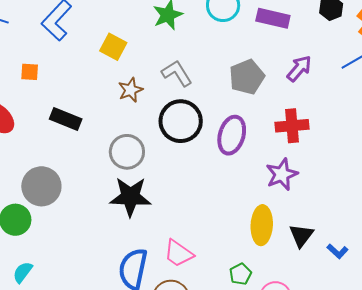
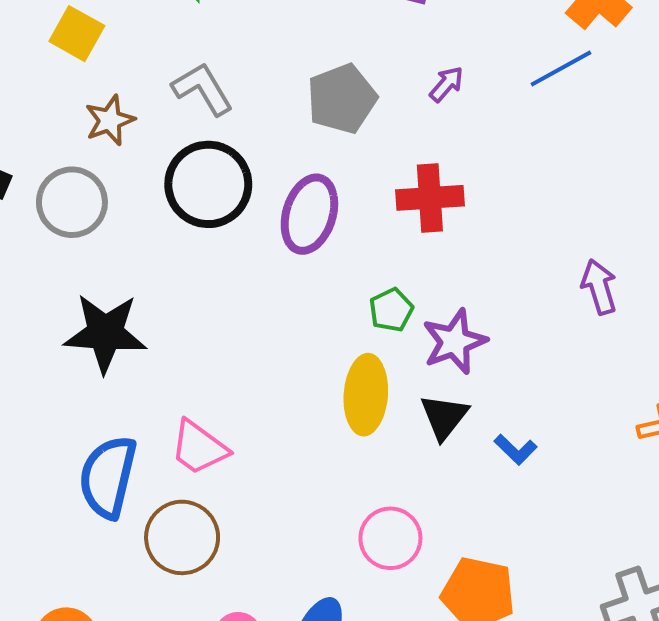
purple arrow: (299, 69) -> (446, 84), size x0.7
gray circle: (127, 152) -> (72, 202), moved
purple star: (282, 174) -> (455, 342), moved
green pentagon: (240, 274) -> (391, 310), moved

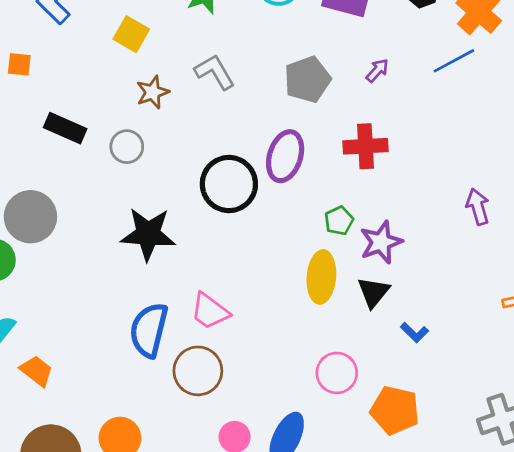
black circle: (208, 184) -> (229, 184), moved
gray circle: (72, 202) -> (127, 147), size x0.7
blue L-shape: (516, 450) -> (414, 333), moved

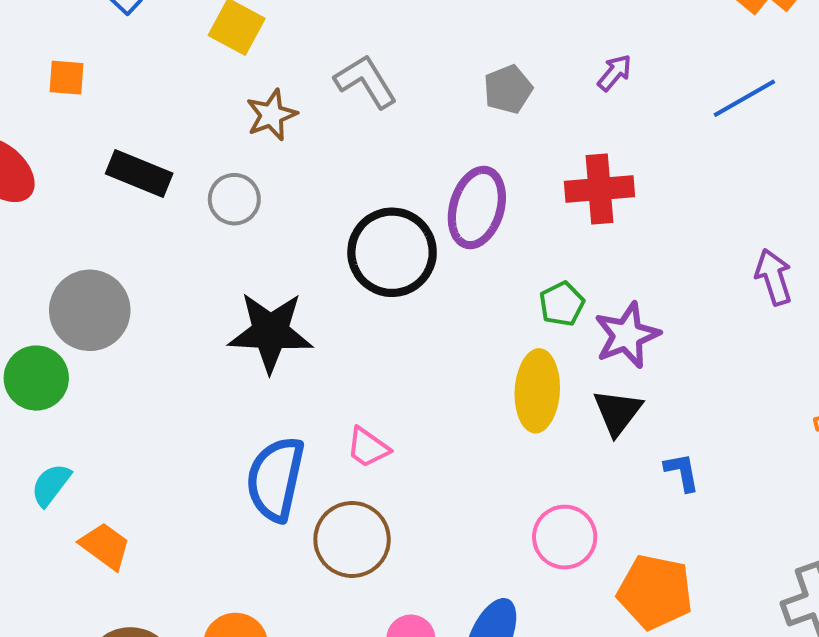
blue line: (454, 61) -> (744, 98), moved
gray pentagon: (307, 79) -> (508, 89), size x0.7
pink trapezoid: (210, 311) -> (368, 448), size x0.7
blue L-shape: (414, 333) -> (682, 472), turned -144

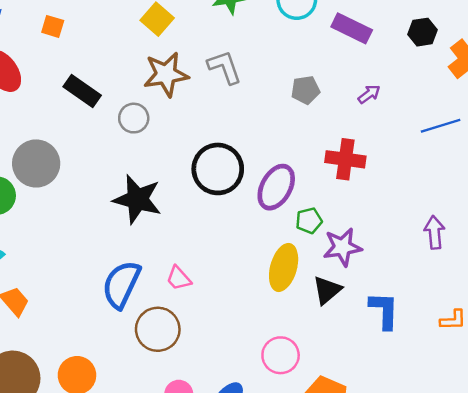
brown star: (271, 115) -> (166, 74), size x1.5
purple ellipse: (477, 208) -> (276, 187), moved
blue L-shape: (682, 472) -> (384, 310), moved, size x1.6

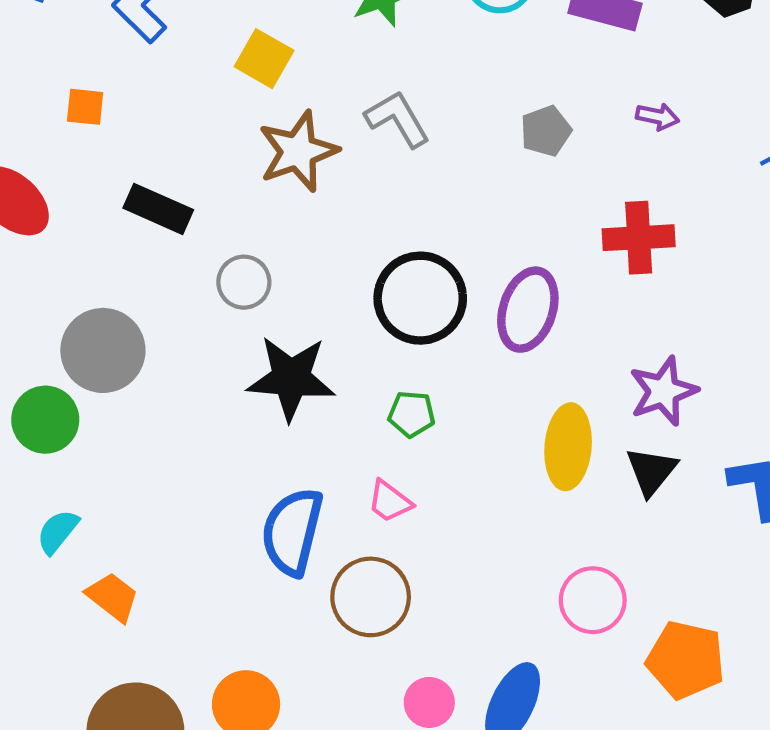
purple arrow: (369, 94) -> (657, 117), turned 60
gray circle: (134, 118) -> (244, 282), moved
green pentagon: (309, 221) -> (412, 414), moved, turned 30

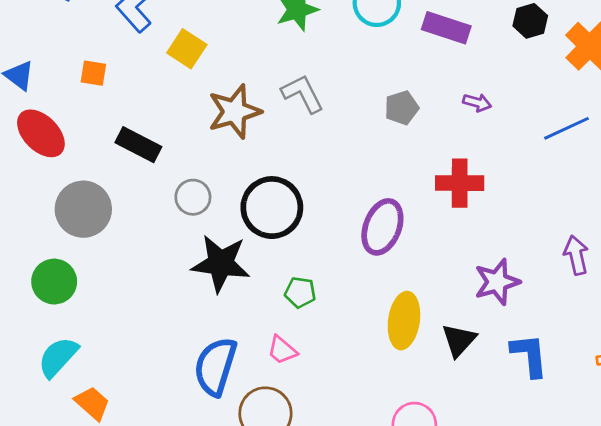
yellow square: (264, 59) -> (187, 49), moved
black circle: (420, 298) -> (272, 208), moved
gray circle: (103, 350) -> (83, 209), moved
purple star: (663, 391) -> (497, 282), moved
cyan semicircle: (58, 532) -> (58, 357), size x1.4

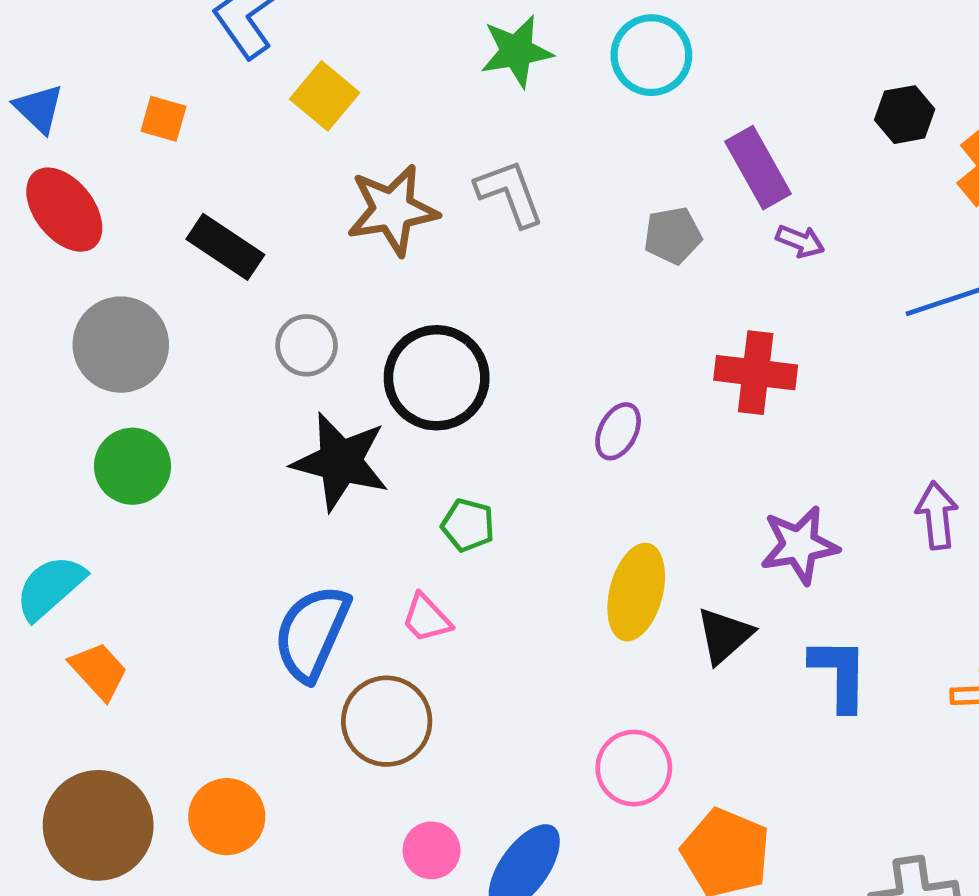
purple rectangle: (446, 28) -> (758, 168), moved, turned 36
purple ellipse: (382, 227) -> (618, 431), size x0.6
green circle: (54, 282) -> (132, 466), moved

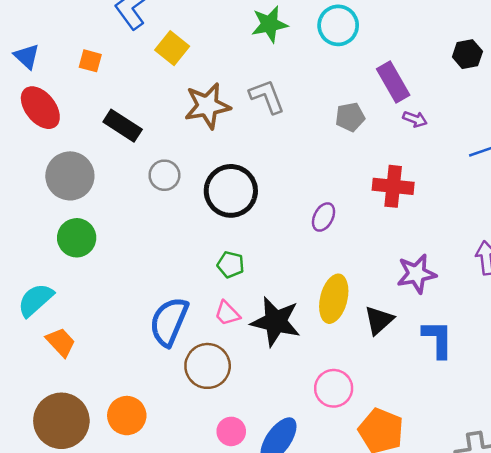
black star: (340, 462) -> (276, 322), moved
green pentagon: (468, 525) -> (231, 265), moved

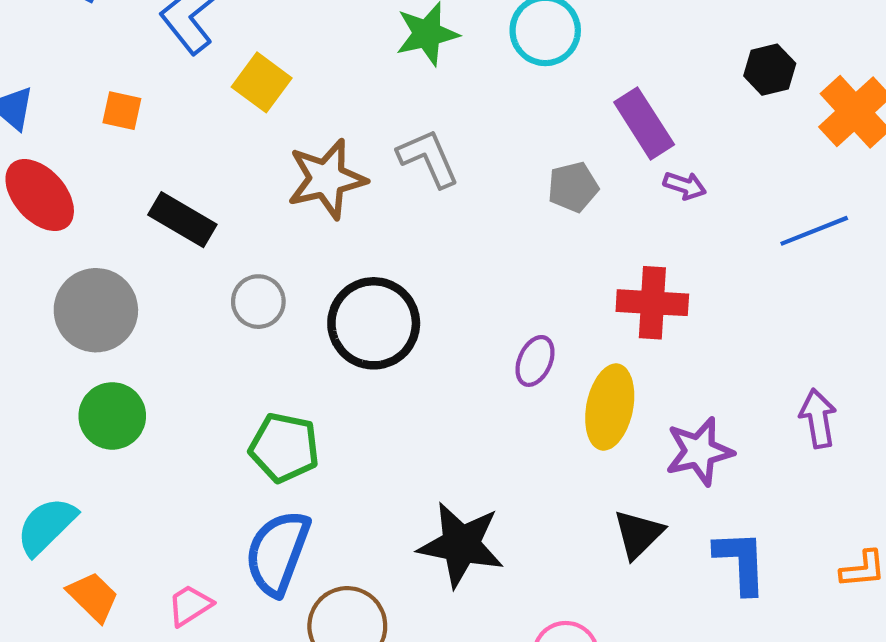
green pentagon: (231, 265) -> (284, 448), moved, size x1.5
yellow ellipse: (334, 299) -> (610, 407), moved
pink trapezoid: (227, 313) -> (190, 605), moved, turned 104

